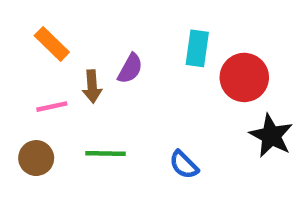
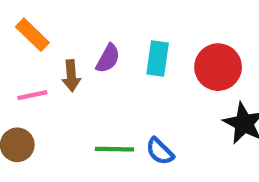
cyan rectangle: (197, 48) -> (158, 58), moved
green line: (106, 154) -> (114, 149), moved

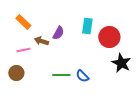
cyan rectangle: (158, 58) -> (87, 26), moved
brown arrow: (71, 76) -> (41, 41), turned 112

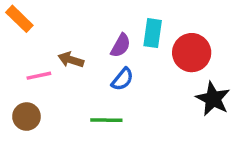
orange rectangle: (23, 22) -> (19, 19), moved
purple semicircle: (58, 33) -> (121, 45), moved
blue semicircle: (82, 76) -> (122, 79), moved, turned -96

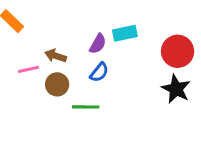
cyan rectangle: (153, 33) -> (125, 33), turned 70
red circle: (192, 53) -> (178, 51), moved
brown circle: (26, 117) -> (57, 84), moved

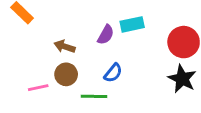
pink line: (28, 69) -> (38, 88), moved
blue semicircle: (99, 72) -> (113, 73), moved

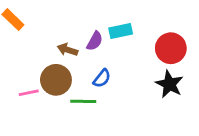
brown arrow: (65, 46) -> (67, 50), moved
brown circle: (66, 74) -> (56, 80), size x1.4

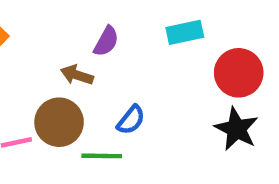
cyan rectangle: (121, 31) -> (185, 32), moved
purple semicircle: (95, 41) -> (106, 41), moved

